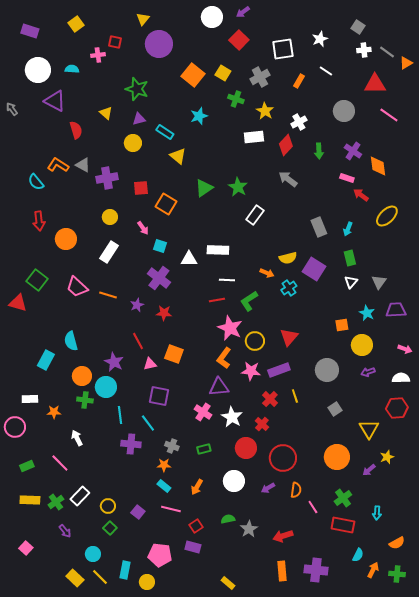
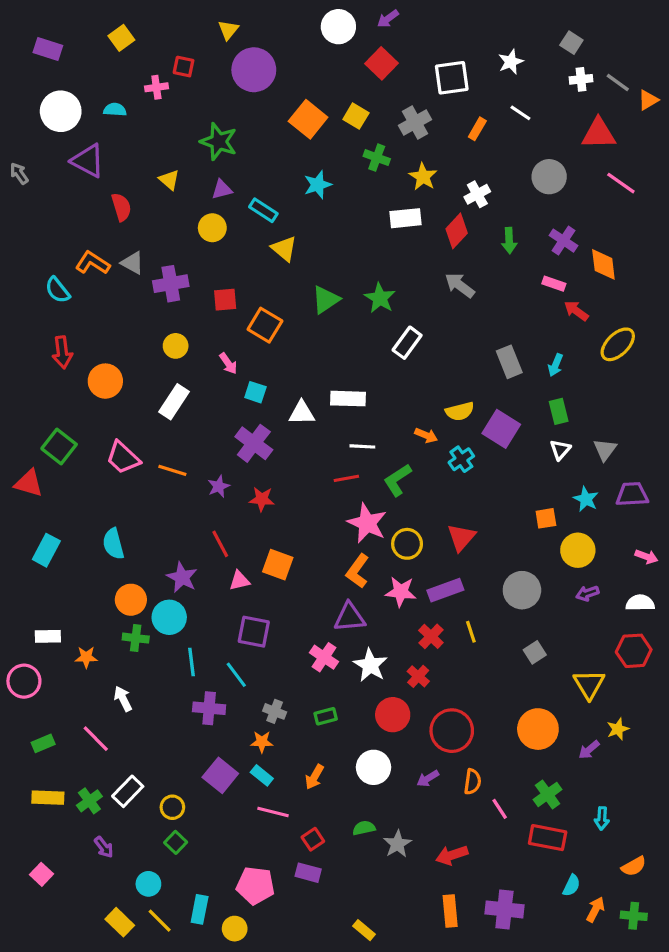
cyan rectangle: (46, 360) -> (46, 550), moved
purple square: (138, 512) -> (220, 775), moved, size x1.5

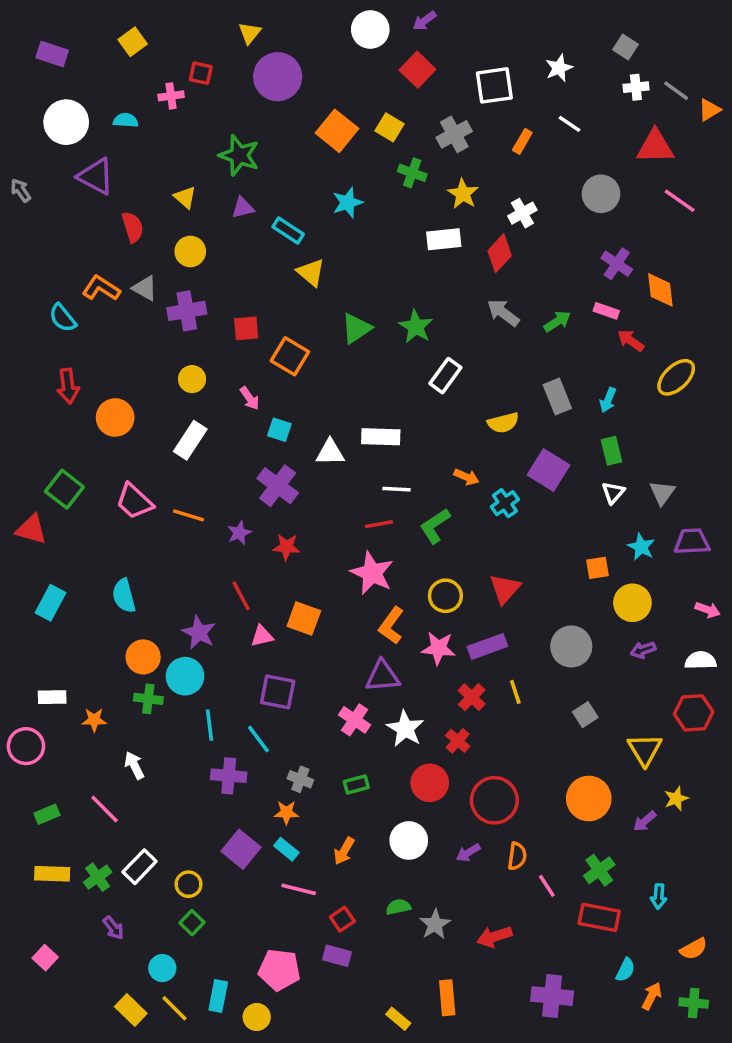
yellow circle: (212, 228) -> (190, 251), moved
green arrow: (509, 241) -> (557, 321), moved, turned -120
yellow semicircle: (460, 411) -> (503, 423), moved
pink star: (367, 523) -> (372, 573), moved
orange rectangle: (450, 911) -> (447, 998), moved

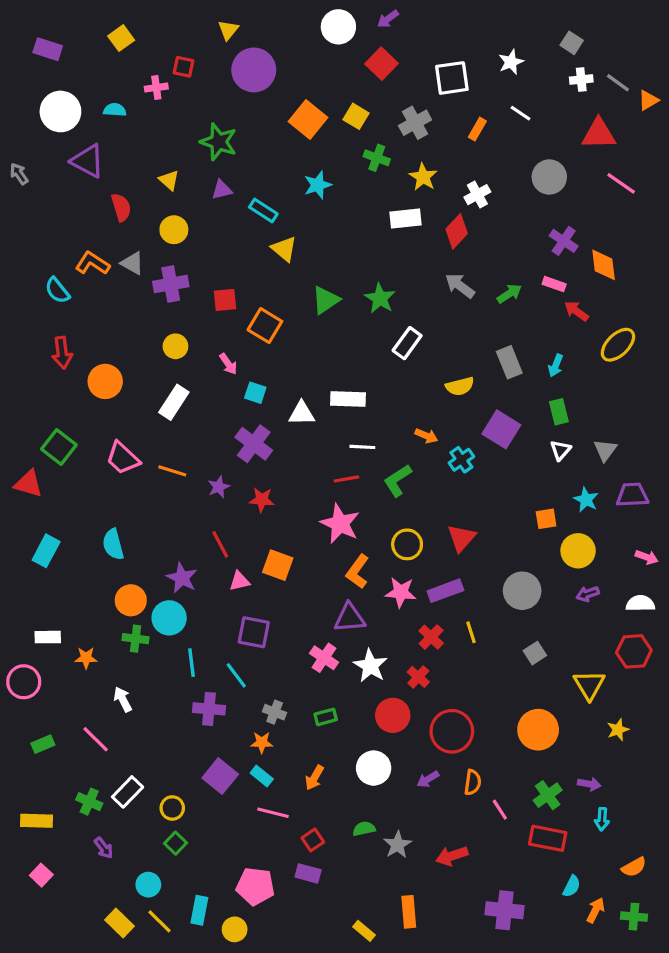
purple arrow: (645, 821) -> (589, 784), moved, turned -130
yellow rectangle: (52, 874) -> (37, 821), moved
green cross: (98, 877) -> (89, 802), turned -30

